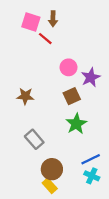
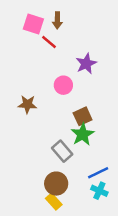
pink circle: (68, 67) -> (63, 85), moved
purple star: (91, 77) -> (86, 64), moved
brown square: (72, 96) -> (83, 116), moved
gray rectangle: (34, 139) -> (62, 151), moved

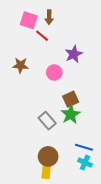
brown star: (27, 104) -> (20, 65), moved
gray rectangle: (62, 151) -> (47, 121), moved
blue line: (98, 173) -> (84, 147), turned 42
yellow rectangle: (54, 202) -> (46, 172), turned 48

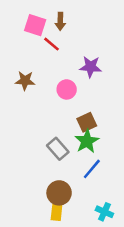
purple star: (74, 54) -> (91, 67), turned 30
blue line: (84, 147) -> (92, 169), moved, turned -66
cyan cross: (85, 163) -> (104, 212), moved

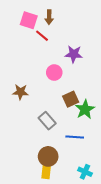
brown star: (25, 81) -> (20, 92), moved
green star: (87, 141) -> (85, 109), moved
blue line: (92, 169) -> (75, 137), turned 54

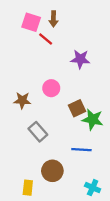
pink circle: (54, 73) -> (51, 88), moved
green star: (85, 109) -> (93, 119), turned -30
gray rectangle: (47, 121) -> (38, 132), moved
yellow rectangle: (46, 172) -> (28, 188), moved

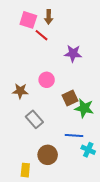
cyan cross: (93, 188) -> (88, 150), moved

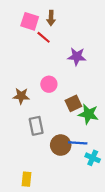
gray rectangle: (34, 119) -> (36, 126), turned 30
brown circle: (48, 155) -> (61, 145), moved

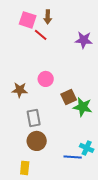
purple star: (77, 56) -> (84, 40), moved
blue line: (78, 143) -> (73, 157), moved
brown circle: (61, 145) -> (37, 141), moved

